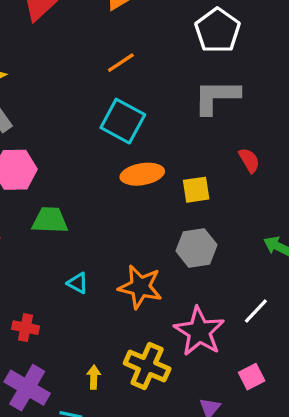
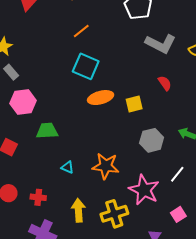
gray L-shape: (217, 97) -> (161, 44), moved, turned -148
gray hexagon: (196, 248) -> (152, 140), moved
yellow cross: (147, 366) -> (114, 214), turned -36
yellow arrow: (94, 377) -> (78, 210), moved, size x1.6

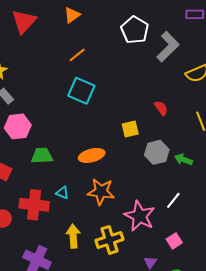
gray L-shape: (161, 44) -> (168, 47), moved, turned -72
orange ellipse: (101, 98) -> (92, 155), moved
gray hexagon: (152, 140) -> (157, 152), moved
red cross: (38, 197) -> (34, 205), moved, size x1.8

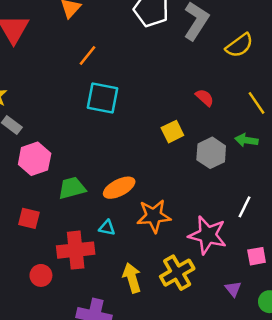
orange ellipse: (92, 155) -> (119, 188), moved
green arrow: (184, 159) -> (246, 140), moved
pink square: (174, 241) -> (257, 256), turned 35

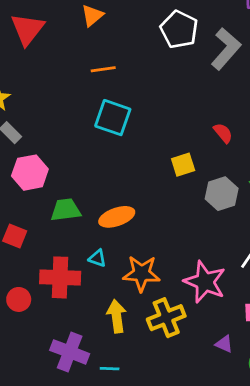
orange line: (88, 56) -> (103, 69), turned 35
orange star: (154, 216) -> (141, 273), moved
purple triangle: (233, 289) -> (224, 344), turned -36

